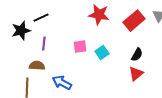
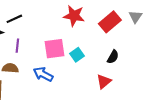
pink square: (80, 47) -> (54, 49), size x1.5
red triangle: (136, 74) -> (104, 81), moved
blue arrow: (62, 83) -> (43, 74), moved

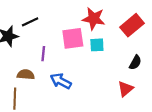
purple line: (17, 46) -> (43, 54), moved
pink square: (54, 49) -> (73, 38), moved
cyan square: (77, 55) -> (97, 45), moved, turned 32

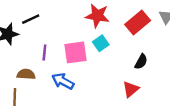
pink square: (73, 38) -> (76, 52), moved
cyan square: (97, 45) -> (101, 43), turned -32

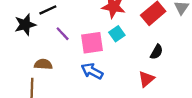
purple line: (44, 52) -> (63, 34), moved, turned -49
blue arrow: (63, 81) -> (92, 71), moved

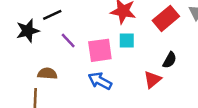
cyan square: (117, 34) -> (127, 41), turned 35
red triangle: (146, 79) -> (153, 80), moved

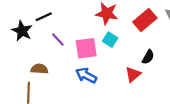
black star: (28, 31) -> (22, 31), turned -30
cyan square: (127, 41) -> (110, 40), turned 32

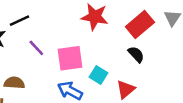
cyan square: (110, 40) -> (99, 75), moved
black semicircle: (148, 57) -> (136, 54), moved, turned -72

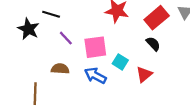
black line: (19, 21) -> (51, 14), turned 42
brown semicircle: (14, 83) -> (60, 69), moved

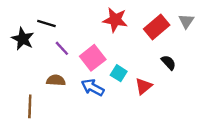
black semicircle: (153, 44) -> (168, 63), moved
pink square: (95, 47) -> (93, 58), turned -30

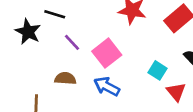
cyan square: (119, 73) -> (157, 70), moved
red triangle: (144, 86) -> (176, 92), moved, turned -30

